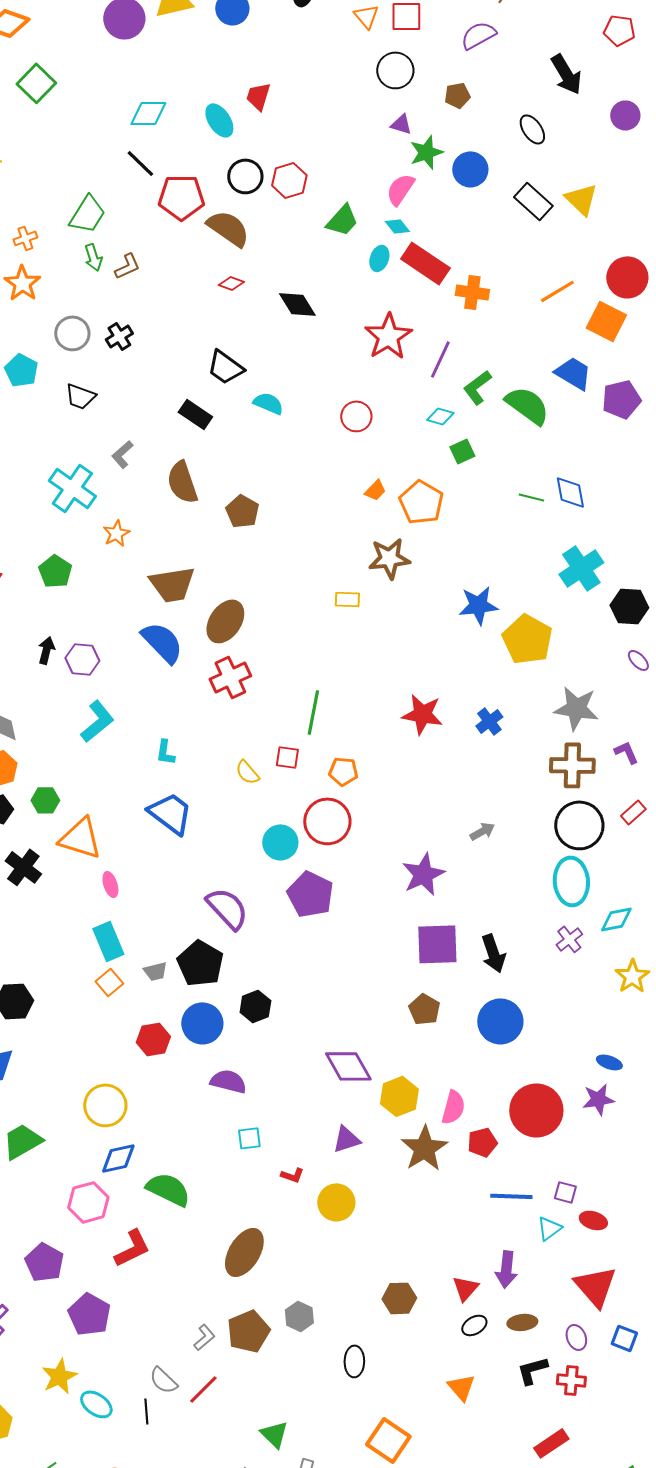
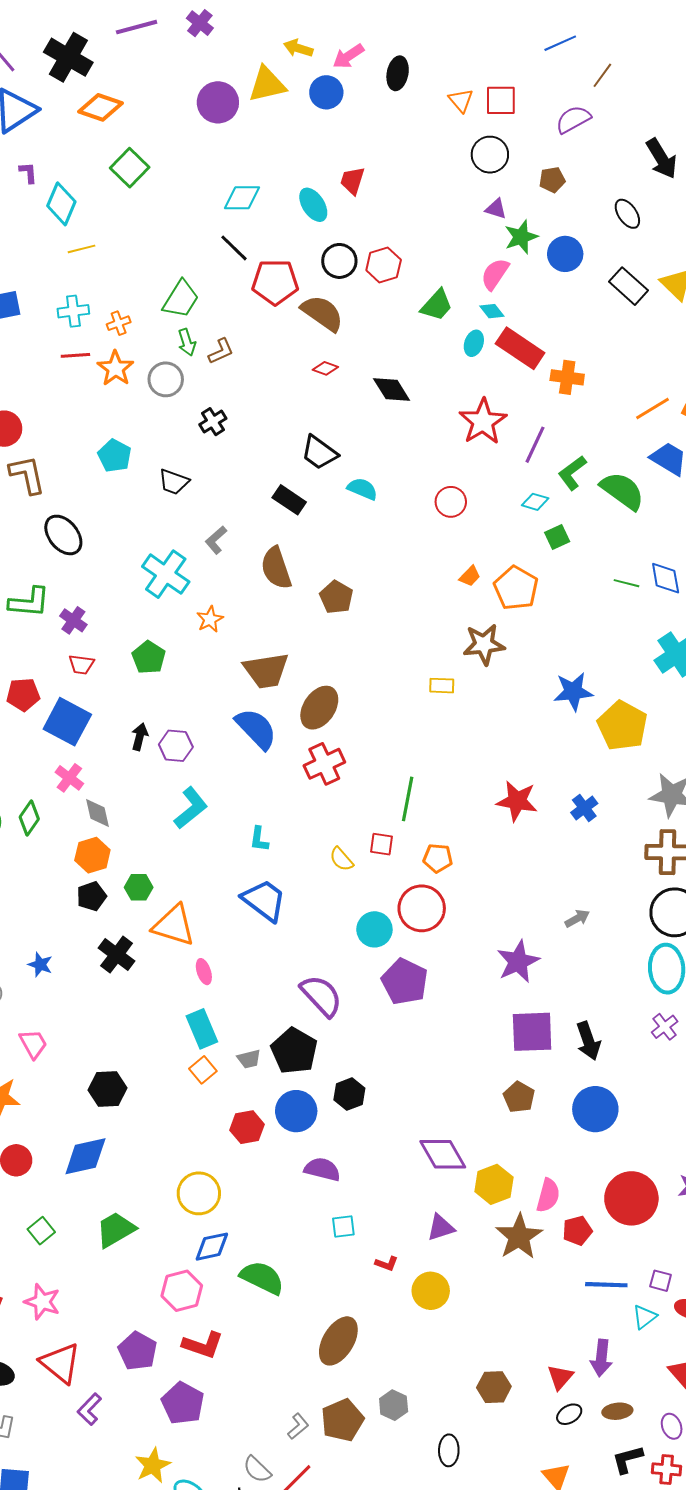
orange line: (557, 291) -> (653, 409), moved
gray circle: (72, 333) -> (166, 379), moved
red L-shape: (132, 1248) -> (203, 1345), moved, turned 45

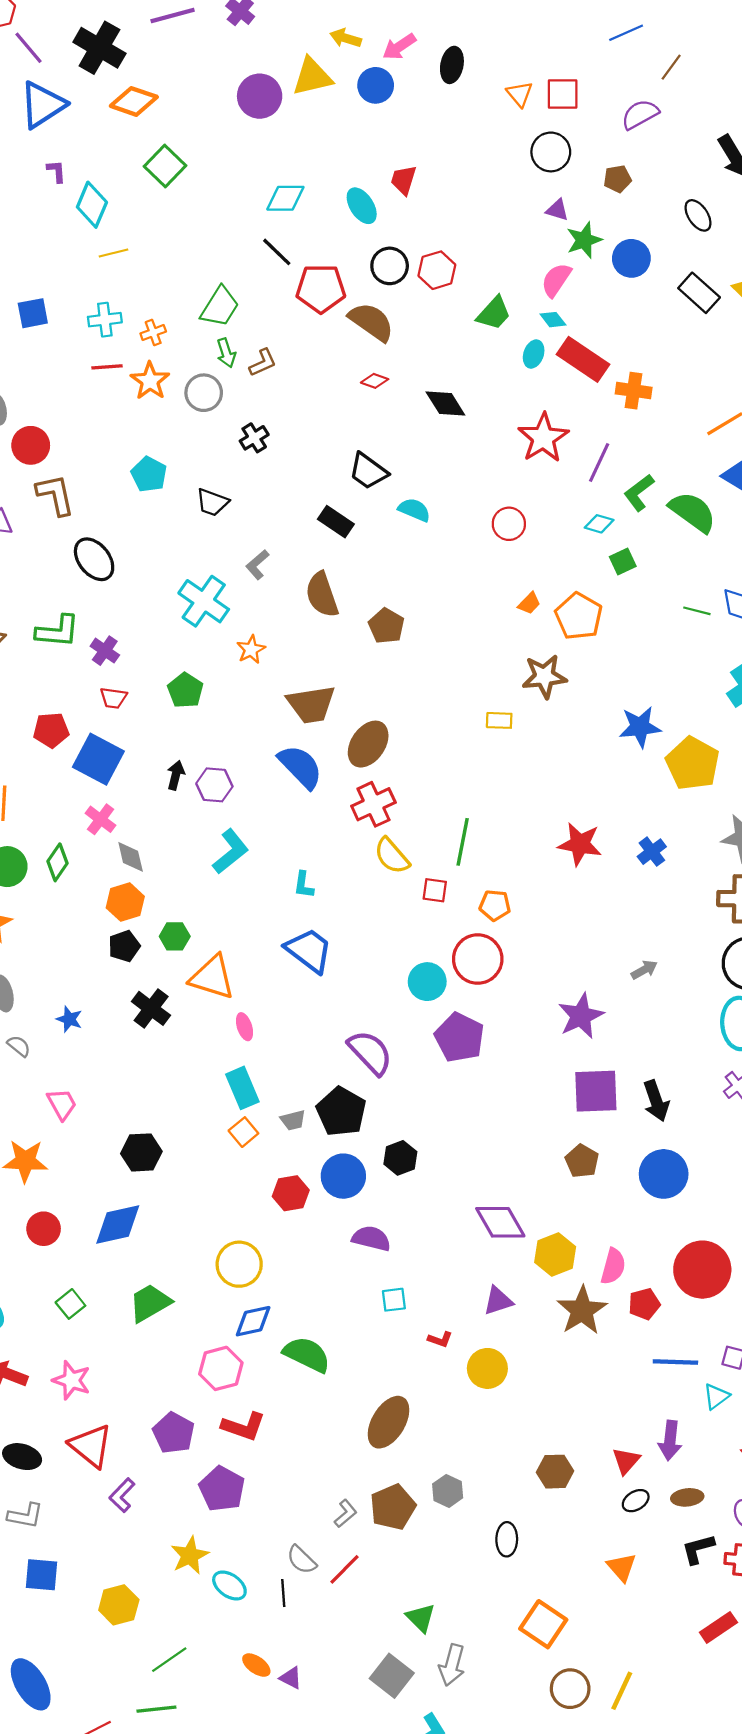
yellow semicircle: (341, 859) -> (392, 856), moved, size x1.4

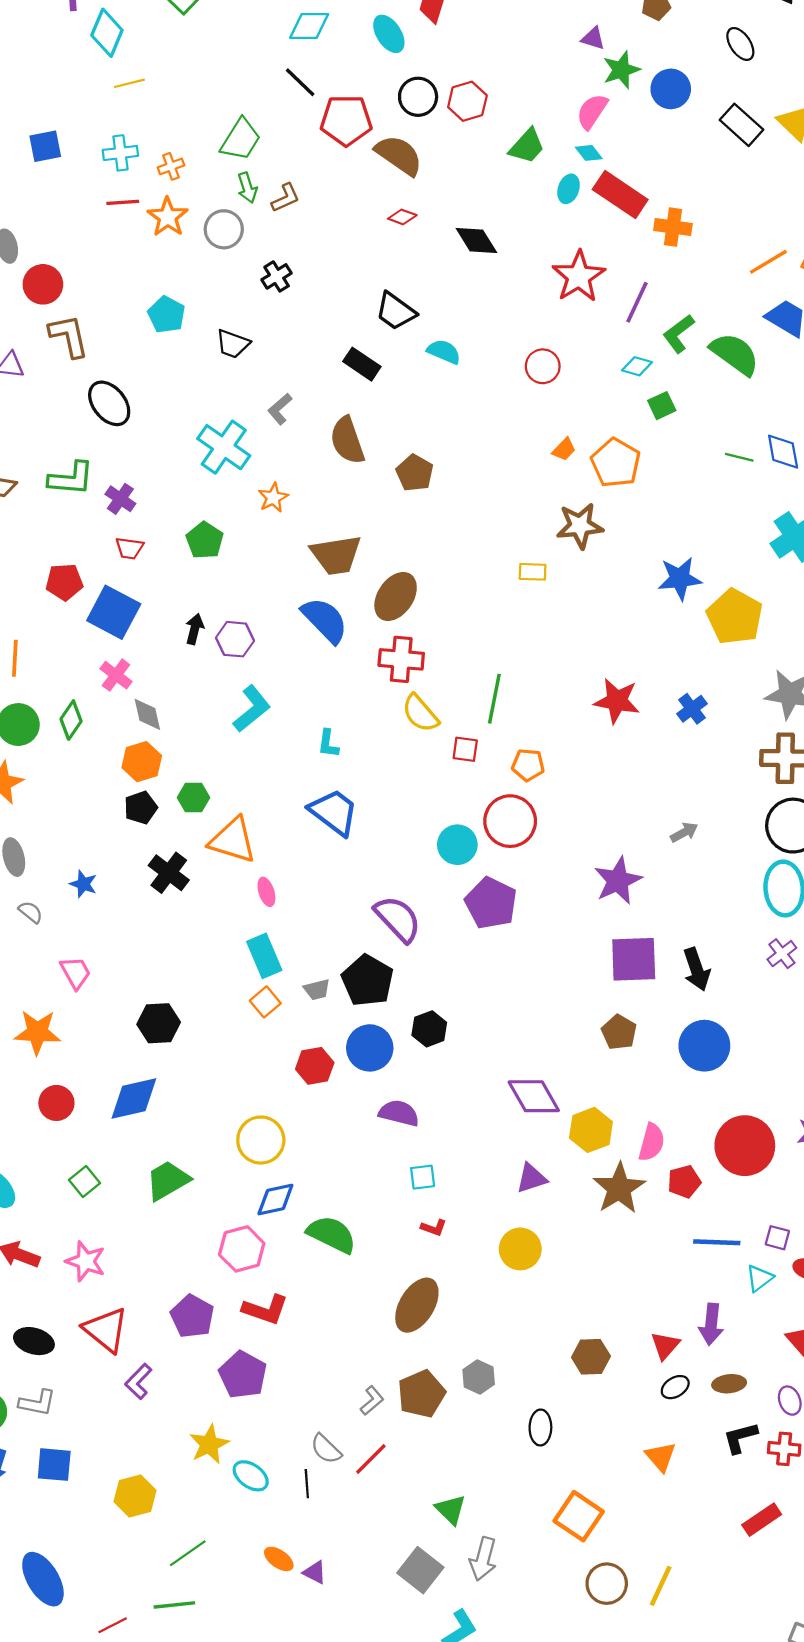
red cross: (373, 804) -> (401, 659), turned 30
red L-shape: (440, 1339) -> (434, 1228), moved

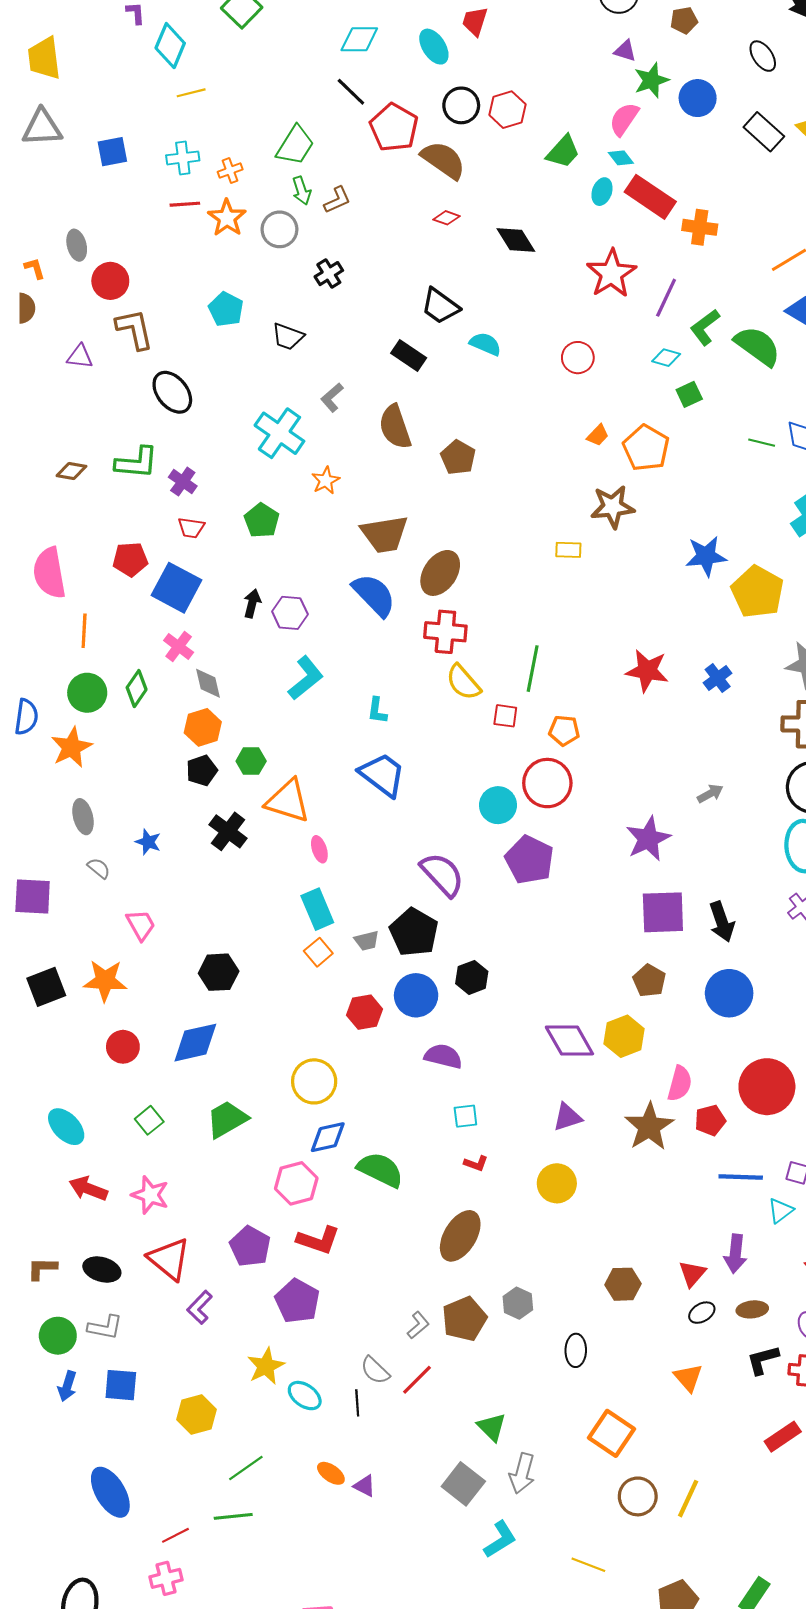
red pentagon: (346, 120) -> (394, 127), turned 30
yellow hexagon: (591, 1130) -> (624, 1036), moved

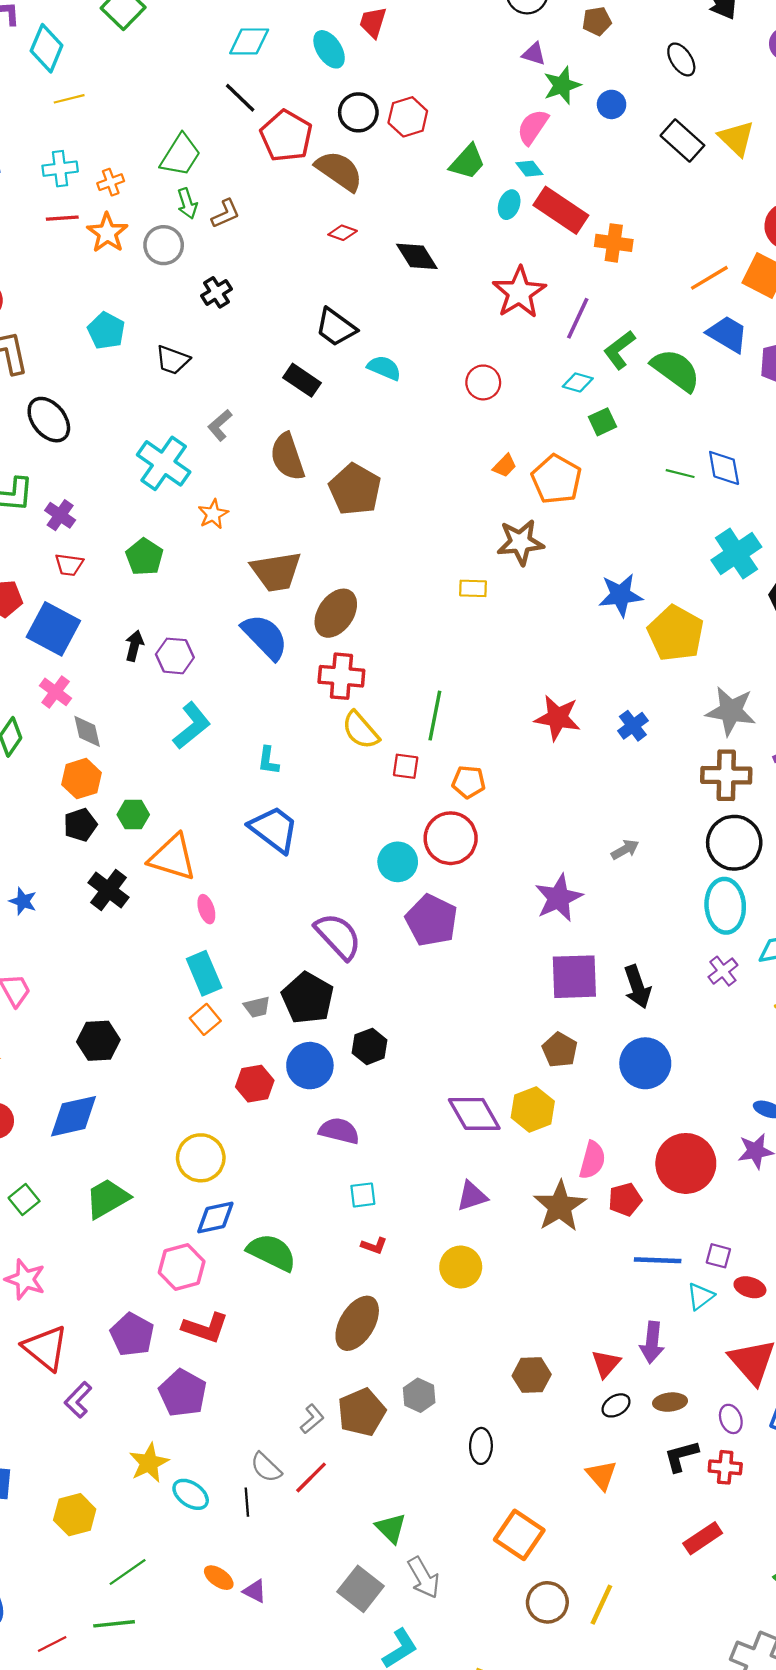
blue circle: (698, 98) -> (612, 104), size x0.7
brown pentagon: (458, 457) -> (355, 489), size x1.4
gray arrow: (522, 1473) -> (424, 1578), turned -45

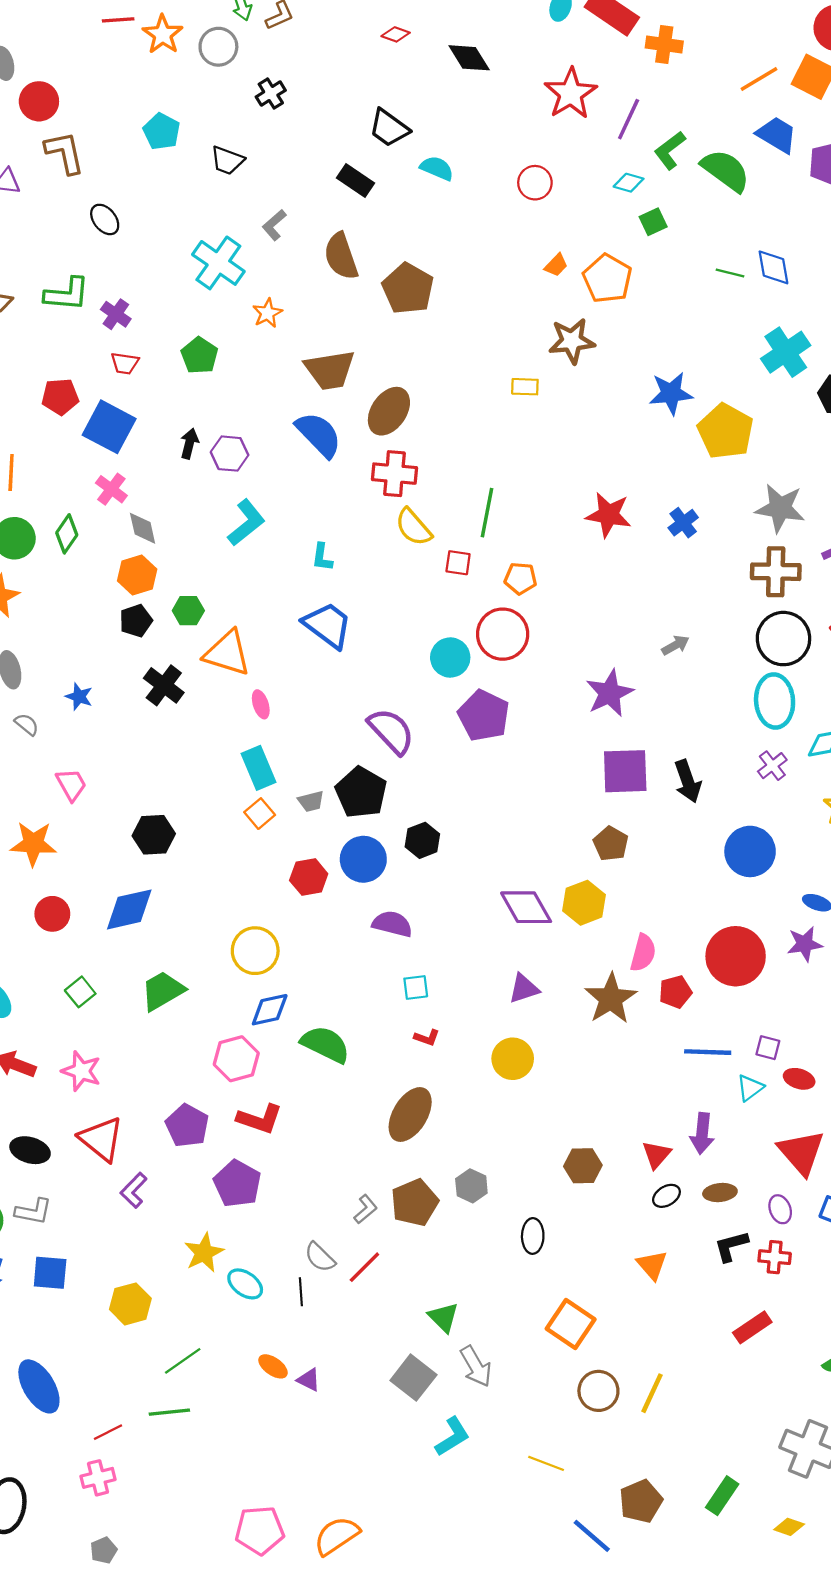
black ellipse: (49, 420) -> (105, 219), size x0.7
blue circle: (645, 1063) -> (750, 851), moved

